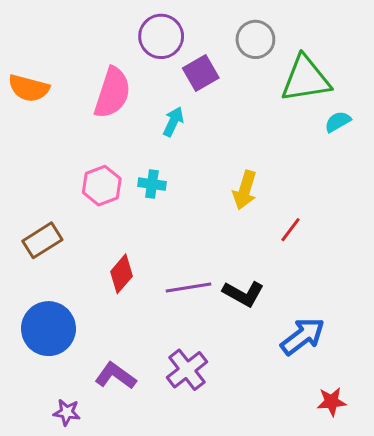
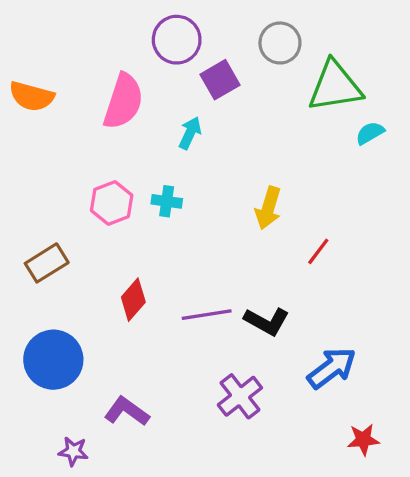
purple cross: (187, 370) -> (240, 396), moved

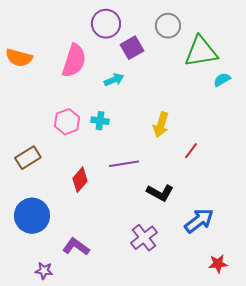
cyan arrow: (190, 133) -> (114, 80), turned 42
purple line: (207, 315) -> (124, 164), moved

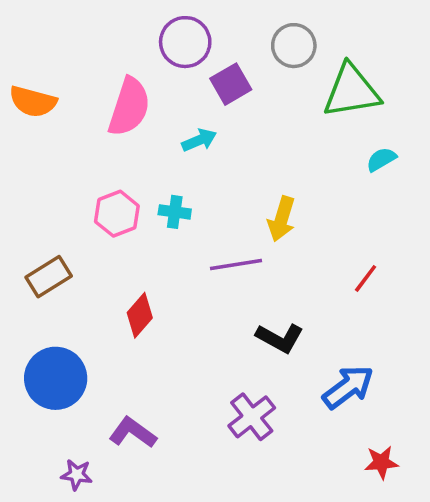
cyan semicircle: (222, 80) -> (381, 159), moved
red line: (191, 151) -> (366, 278), moved
purple line: (124, 164) -> (236, 264), moved

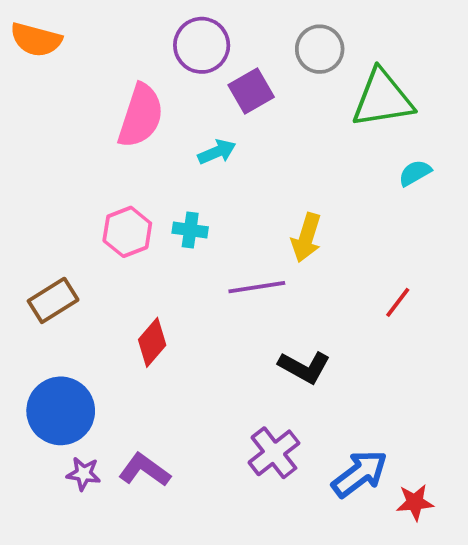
orange semicircle: (33, 102) -> (36, 40), moved
blue arrow: (348, 387) -> (360, 474), moved
purple star: (77, 475) -> (84, 474), moved

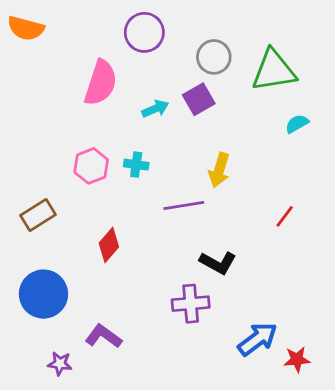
gray circle: (320, 49) -> (214, 57), moved
purple square: (251, 91) -> (199, 99), moved
purple cross: (274, 453) -> (191, 304), moved, turned 33
purple star: (84, 474) -> (60, 364), moved

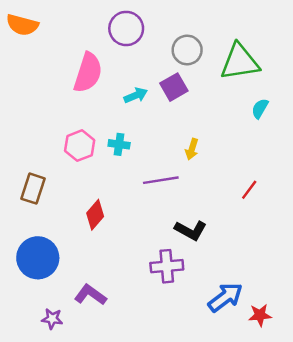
cyan semicircle: (297, 124) -> (260, 109), turned -30
yellow arrow: (219, 170) -> (192, 149), size x0.7
brown rectangle: (38, 215) -> (33, 189), turned -40

